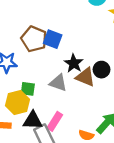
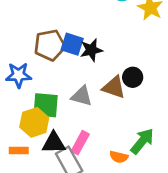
brown pentagon: (34, 39) -> (50, 45), turned -30
black star: (74, 63) -> (91, 50), moved, turned 30
green square: (28, 89) -> (46, 105), size x1.5

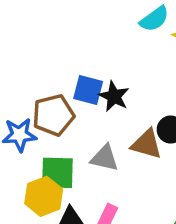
brown pentagon: (50, 45) -> (53, 115), moved
black star: (91, 50) -> (114, 96), turned -30

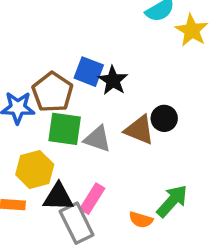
brown pentagon: (53, 115) -> (53, 92), turned -30
green square: (57, 173) -> (65, 129), moved

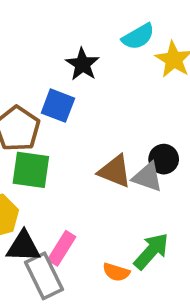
black star: (113, 80) -> (82, 64), moved
black circle: (164, 118) -> (164, 159), moved
gray triangle: (97, 139) -> (147, 177), moved

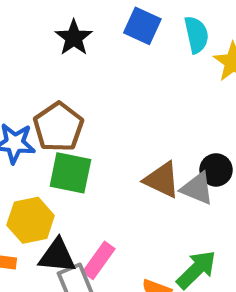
cyan semicircle: (138, 37) -> (196, 35), turned -76
black star: (82, 64) -> (74, 38), moved
blue square: (58, 106) -> (142, 26), moved

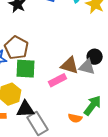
pink rectangle: (99, 260) -> (58, 80), moved, turned 36

